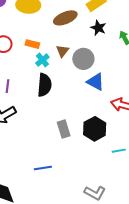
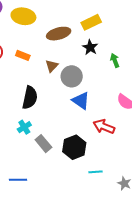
cyan cross: (42, 60) -> (24, 127), moved
gray rectangle: (64, 129) -> (43, 144), turned -30

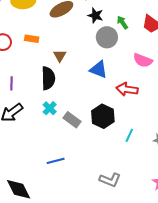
brown triangle: (52, 66) -> (60, 56), moved
gray circle: (72, 76) -> (107, 37), moved
cyan line: (95, 172) -> (129, 135), turned -48

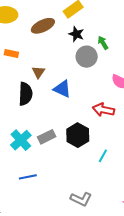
blue triangle: (99, 69) -> (62, 89), moved
cyan cross: (50, 108) -> (21, 140), moved, size x1.5
gray rectangle: (72, 120) -> (47, 137), turned -66

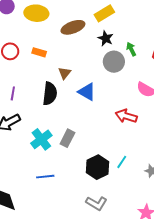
black hexagon: (78, 135) -> (98, 167), moved
gray rectangle: (47, 137) -> (67, 138), turned -42

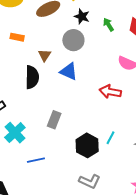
gray circle: (114, 62) -> (73, 40), moved
cyan cross: (41, 139) -> (15, 133), moved

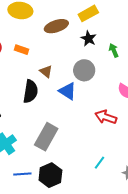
gray circle: (73, 40) -> (84, 70), moved
brown triangle: (44, 55) -> (46, 72), turned -32
gray rectangle: (54, 120) -> (46, 137), size x1.5
black hexagon: (87, 145) -> (50, 175), moved

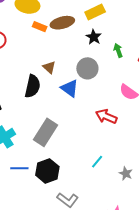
orange rectangle: (22, 50) -> (40, 27), moved

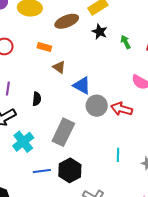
orange rectangle: (40, 27) -> (44, 47), moved
gray circle: (87, 68) -> (97, 106), moved
black semicircle: (33, 86) -> (37, 99), moved, size x0.6
cyan line: (97, 162) -> (118, 155), turned -32

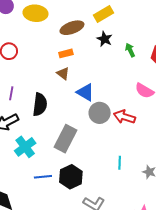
orange rectangle: (44, 47) -> (66, 53), moved, turned -32
black semicircle: (37, 99) -> (40, 104), size x1.6

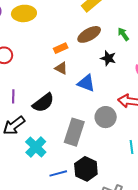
brown ellipse: (72, 28) -> (89, 34), moved
black star: (105, 39) -> (108, 58), moved
black semicircle: (40, 104) -> (43, 103), turned 55
gray circle: (100, 113) -> (106, 117), moved

